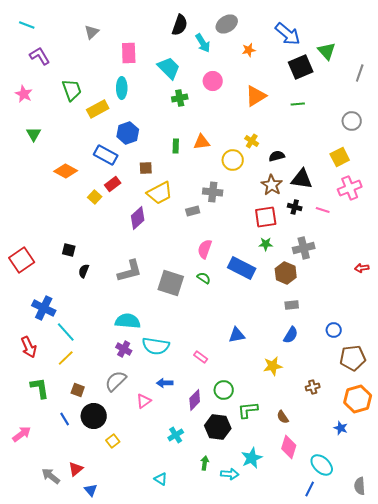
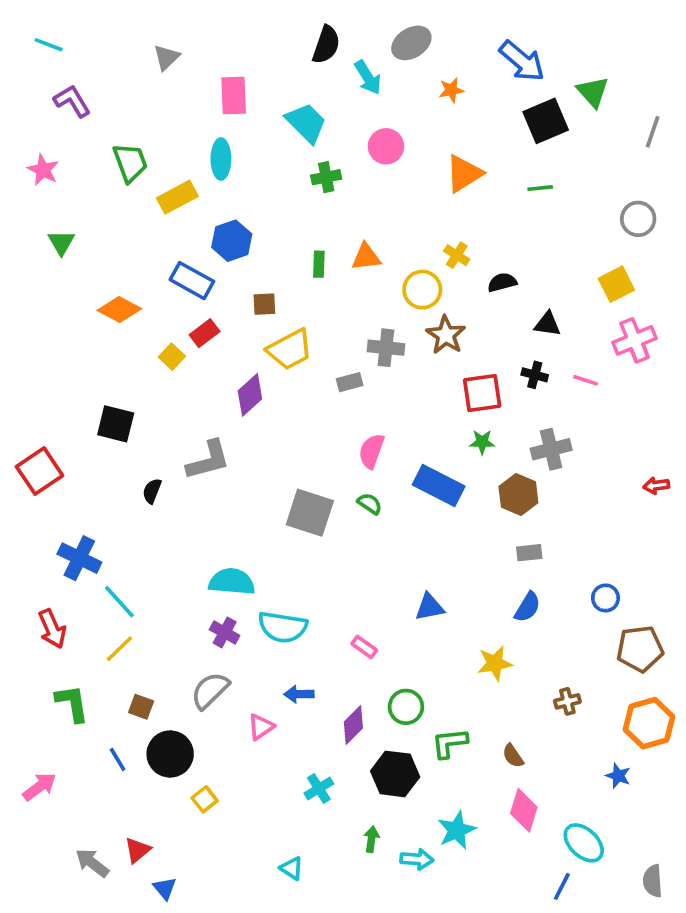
black triangle: (302, 179) -> (547, 324), size x0.7
brown star: (272, 185) -> (446, 335), moved
black square: (69, 250) -> (116, 424), moved, size x1.5
gray L-shape: (130, 271) -> (208, 460), moved

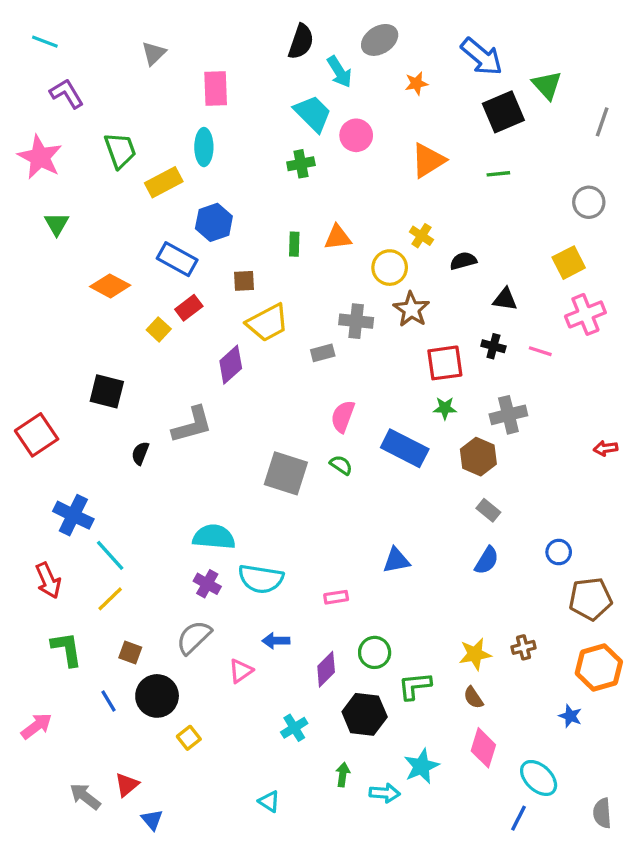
cyan trapezoid: (306, 123) -> (313, 114), moved
pink star: (43, 170) -> (40, 157), size x1.5
gray rectangle: (529, 553) -> (488, 510), turned 45
pink rectangle: (364, 647) -> (336, 597), turned -45
yellow star: (495, 663) -> (475, 654), moved

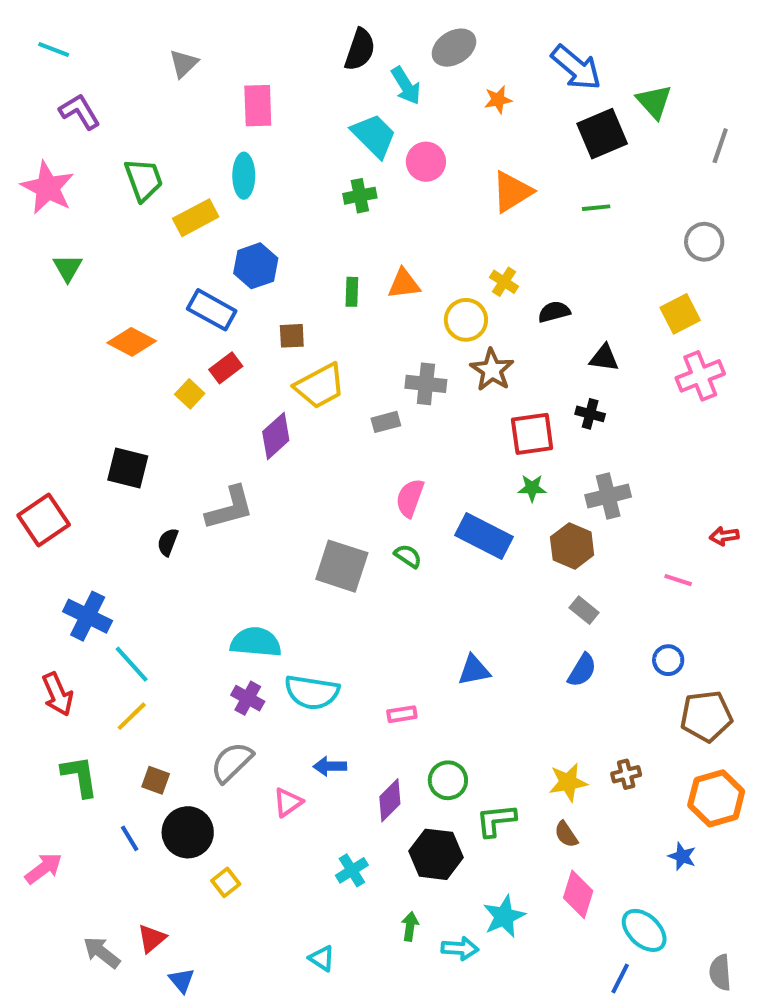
pink line: (540, 351) -> (678, 580), moved

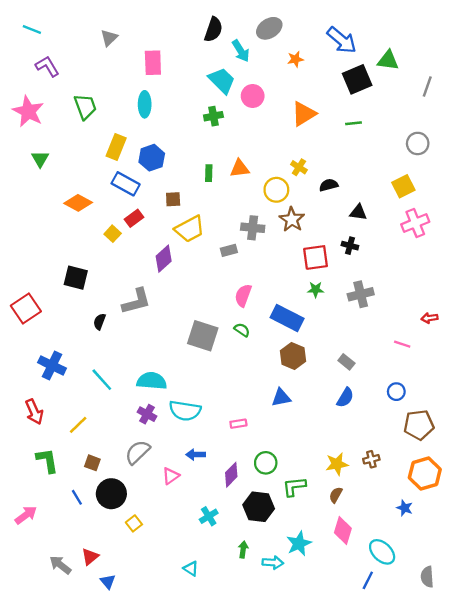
green triangle: (654, 102) -> (388, 60), turned -40
yellow rectangle: (196, 218) -> (116, 147), moved, turned -40
brown hexagon: (572, 546) -> (293, 356), moved
cyan line: (132, 664) -> (102, 380), moved
brown semicircle: (566, 834) -> (336, 495), turned 63

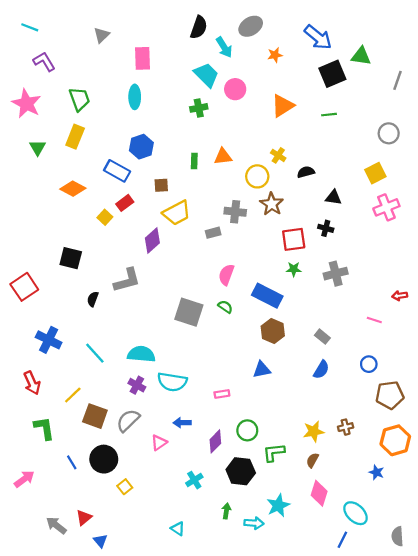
yellow rectangle: (116, 147) -> (75, 137), moved
brown square: (92, 463) -> (95, 416), moved, size x1.6

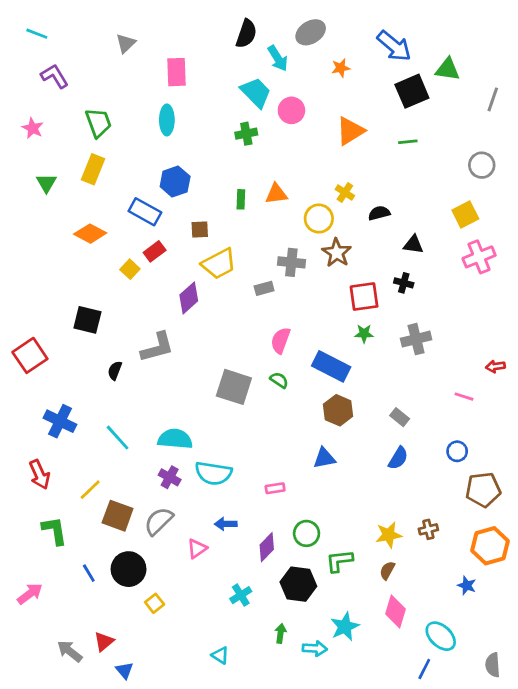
pink star: (26, 104) -> (33, 128), size x0.6

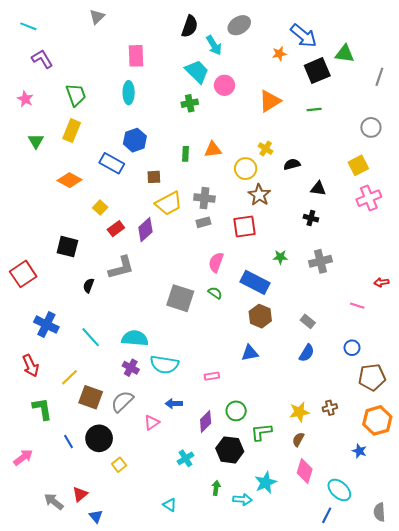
gray triangle: (126, 43) -> (97, 17), moved
orange star: (341, 68) -> (279, 54), moved
red rectangle: (155, 251) -> (116, 229), moved
gray cross: (291, 262) -> (204, 198), moved
red square: (364, 297) -> (245, 227), moved

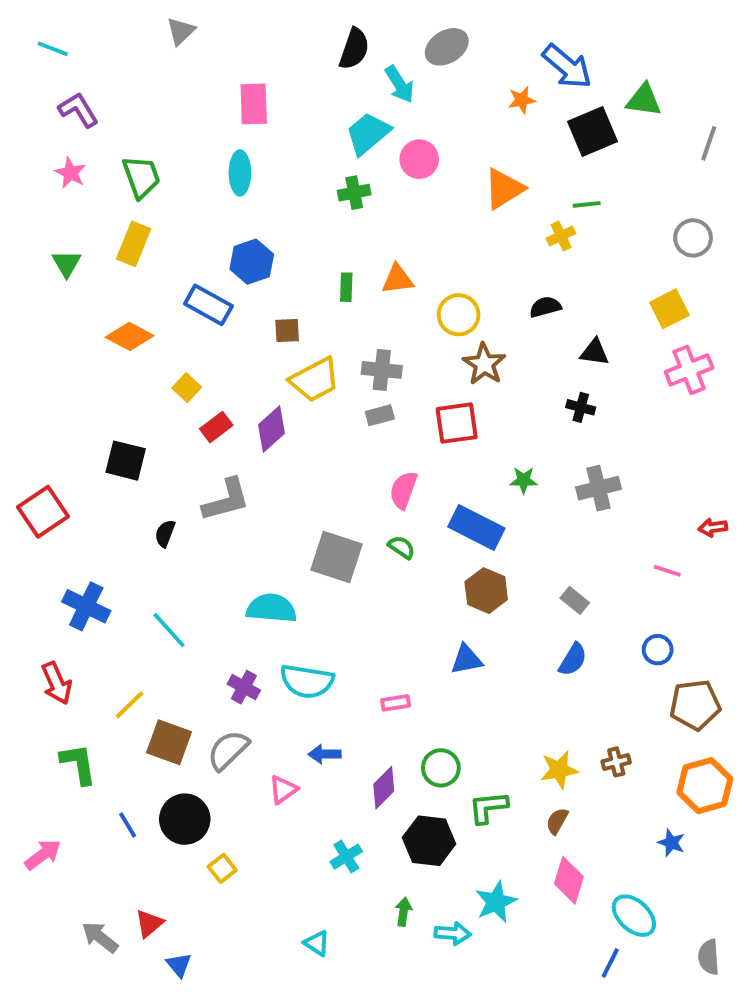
cyan trapezoid: (197, 72) -> (368, 134), turned -85
pink star: (25, 99) -> (70, 173), moved
yellow cross: (266, 149) -> (561, 236), moved, turned 32
cyan semicircle: (135, 338) -> (271, 608), moved

